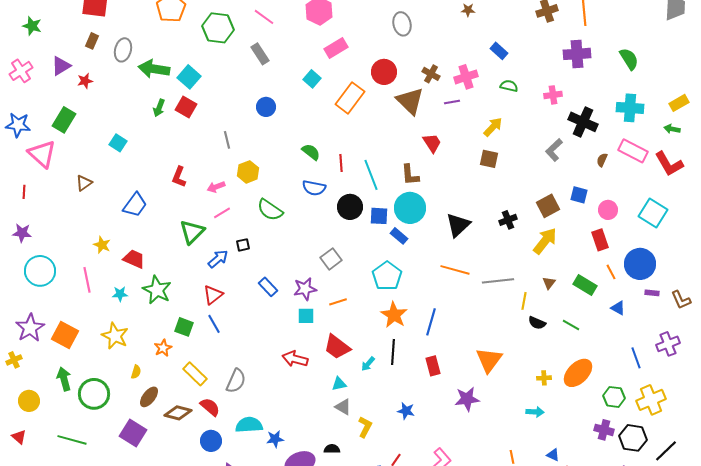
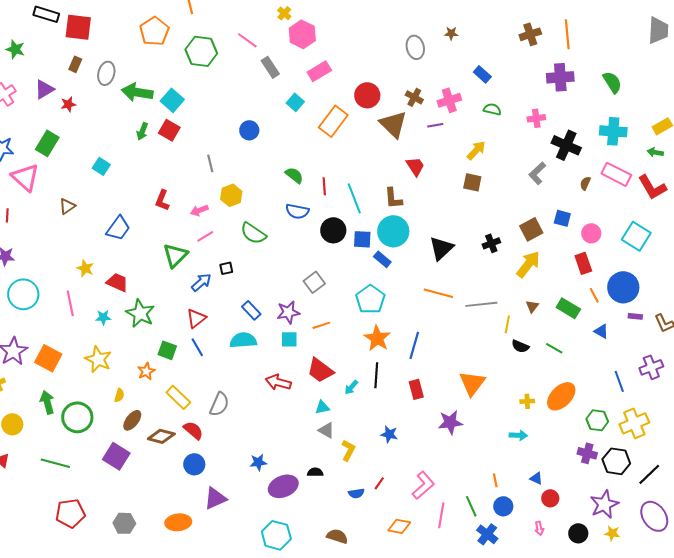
gray ellipse: (402, 24) -> (415, 47), moved
gray rectangle: (260, 54) -> (270, 67), moved
cyan semicircle: (249, 425) -> (243, 340), moved

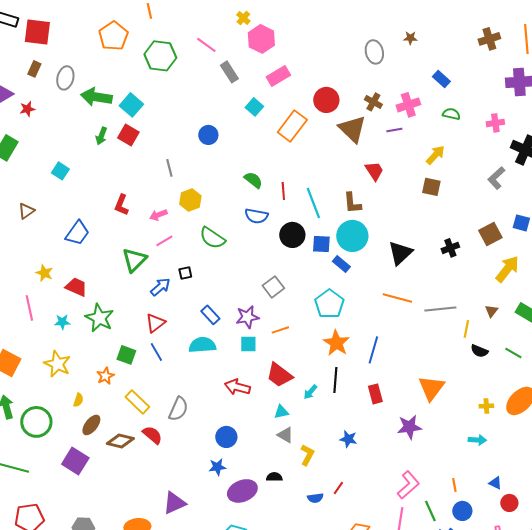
yellow arrow: (528, 264) -> (507, 269), moved
blue circle: (194, 464) -> (226, 437), moved
pink L-shape: (423, 485) -> (408, 485), moved

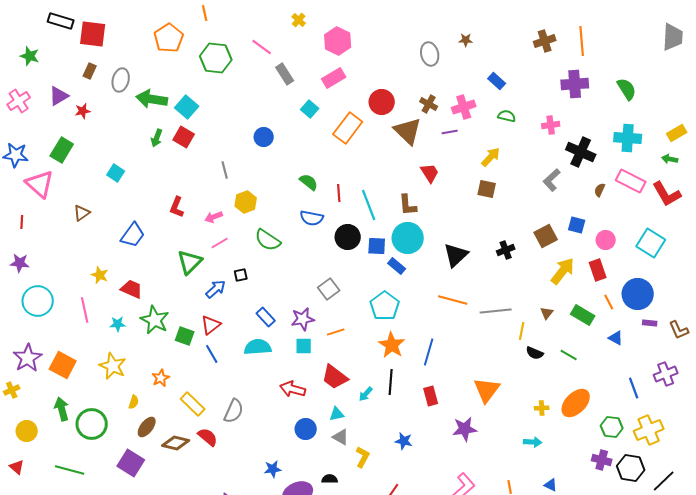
pink hexagon: (261, 39) -> (338, 41), moved
green square: (126, 355) -> (185, 336), moved
blue circle: (226, 437) -> (306, 429), moved

